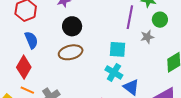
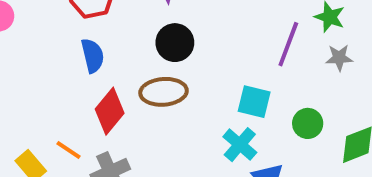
green circle: (160, 20) -> (308, 123), moved
gray star: (147, 37) -> (339, 58), moved
red diamond: (24, 67) -> (110, 111), moved

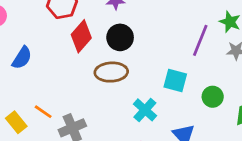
blue semicircle: (93, 56) -> (22, 58), moved, turned 45
red diamond: (110, 111) -> (81, 36), moved
cyan cross: (240, 145) -> (145, 110), moved

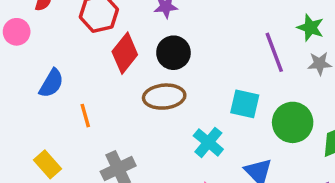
purple line: (200, 40) -> (274, 52), turned -40
green circle: (213, 97) -> (293, 122), size x1.5
orange line: (43, 112) -> (85, 116), moved, turned 42

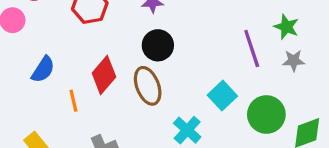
red diamond: (125, 53) -> (104, 75), moved
brown ellipse: (164, 97) -> (148, 86), turned 72
cyan square: (245, 104) -> (222, 96), turned 32

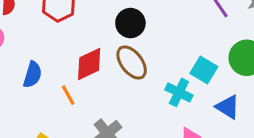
red diamond: (104, 75) -> (89, 64), turned 40
cyan square: (222, 96) -> (204, 70), moved

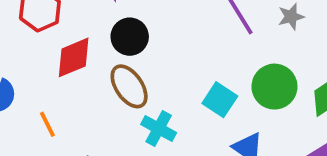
red diamond: (89, 64) -> (74, 57), moved
cyan cross: (179, 92) -> (159, 128), moved

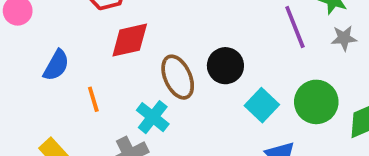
black circle: (130, 37) -> (225, 66), moved
cyan cross: (159, 128) -> (153, 117), moved

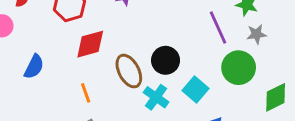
orange line: (93, 99) -> (86, 93), moved
green circle: (316, 102) -> (239, 68), moved
cyan cross: (153, 117) -> (156, 97), moved

